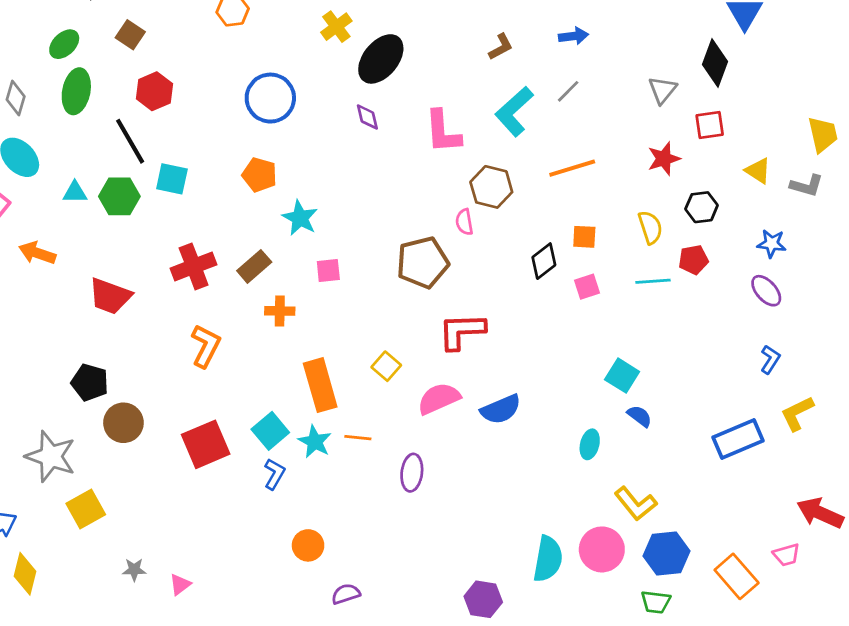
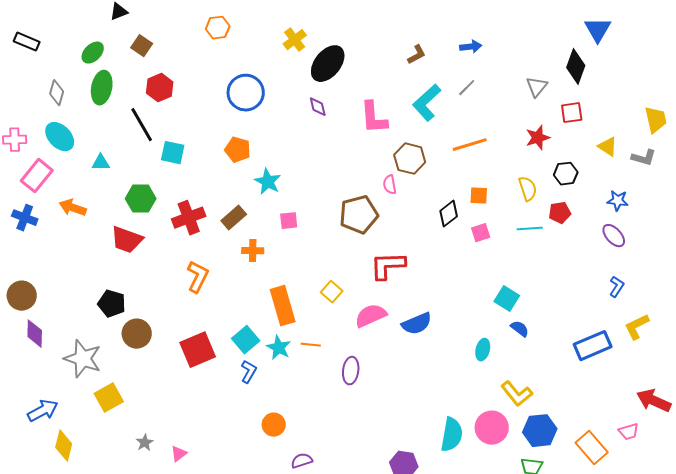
green hexagon: (119, 196) -> (141, 199), moved
gray star: (134, 570) -> (145, 443), turned -30

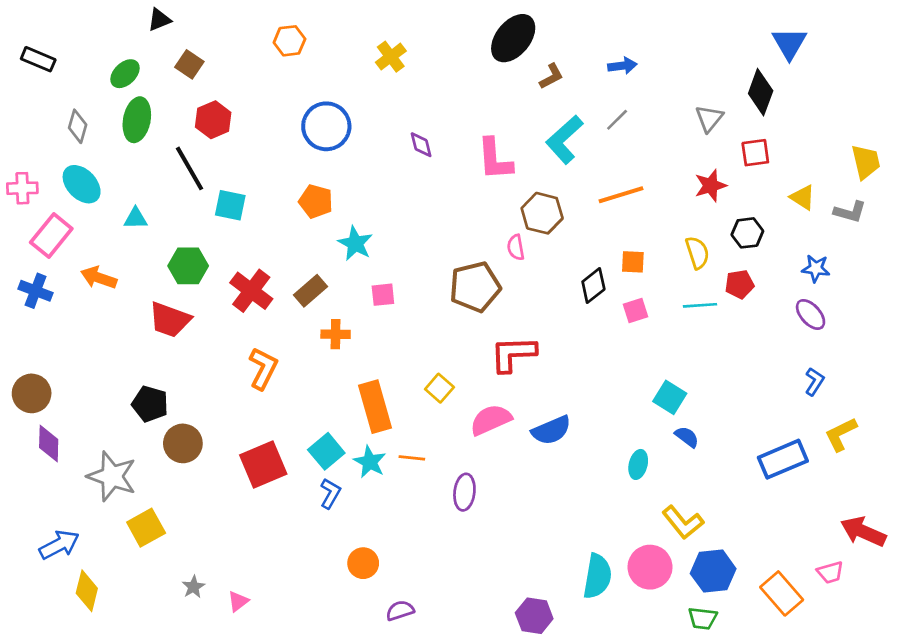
black ellipse: (328, 64) -> (513, 38), moved
red cross: (189, 218) -> (251, 291), turned -32

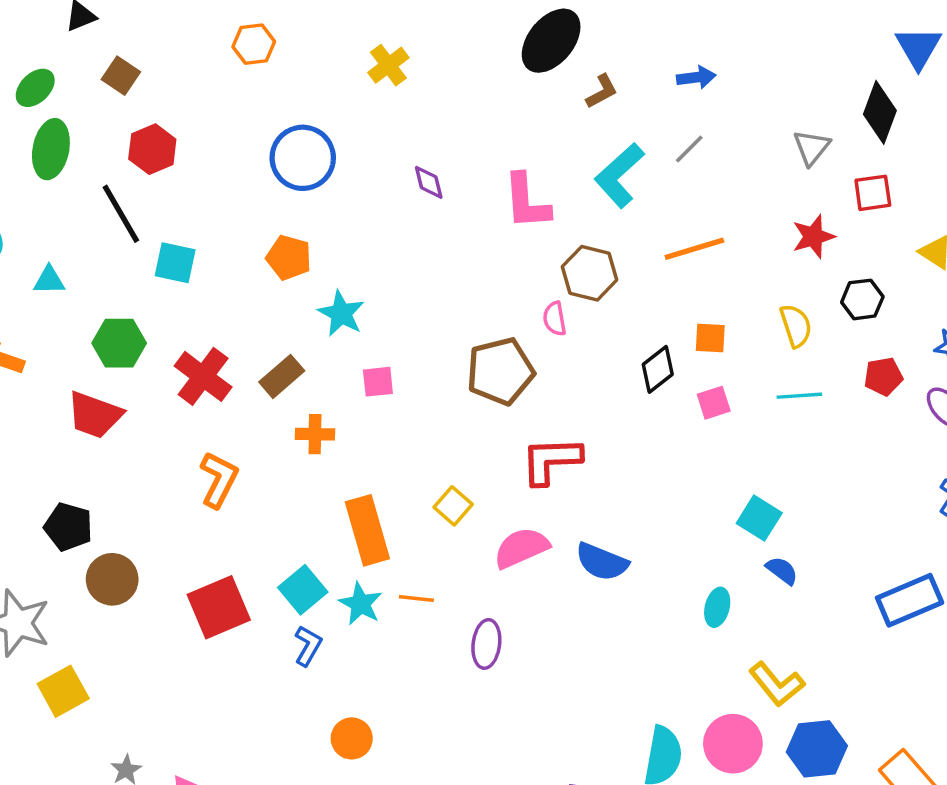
red pentagon: (739, 284) -> (883, 376), moved
blue semicircle: (551, 430) -> (602, 562), turned 45

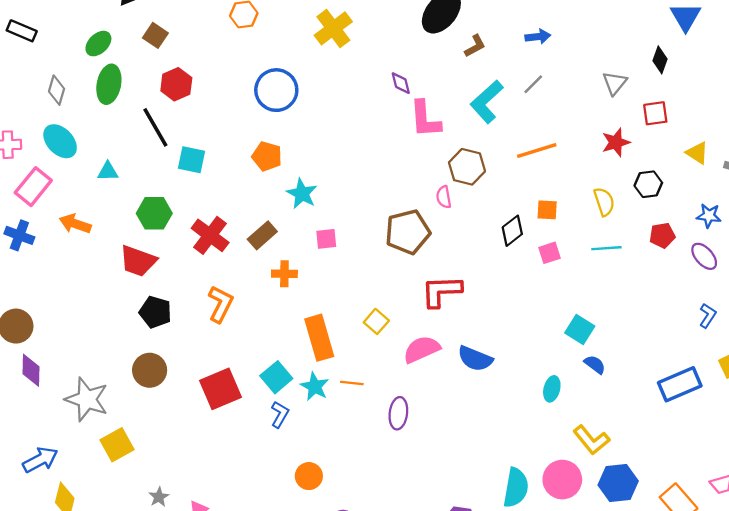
yellow cross: (388, 65) -> (333, 28), size x1.4
black diamond: (880, 112) -> (660, 60), size x0.7
purple diamond: (429, 182) -> (401, 83), moved
black pentagon: (68, 527) -> (155, 312), moved

